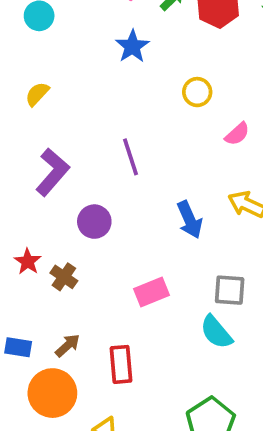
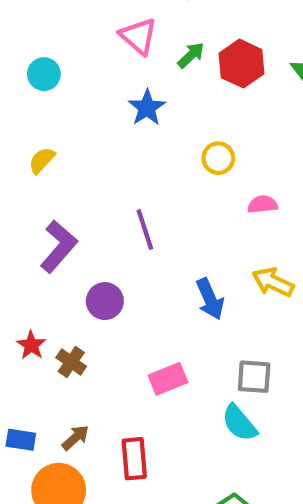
pink semicircle: (237, 134) -> (262, 204), turned -144

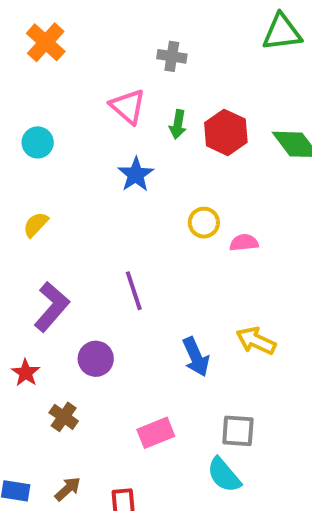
green arrow: (191, 55) -> (178, 124), turned 144
pink semicircle: (262, 204) -> (244, 243), moved
red star: (31, 345) -> (26, 373), moved

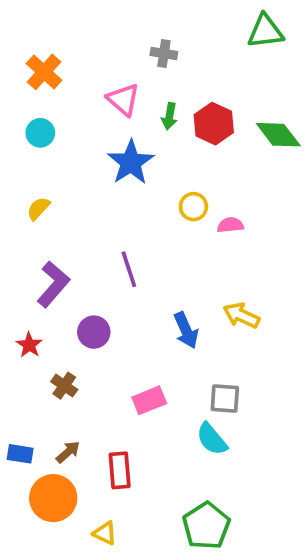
orange cross: (46, 42) -> (44, 72), moved
blue star: (136, 175) -> (131, 162), size x1.4

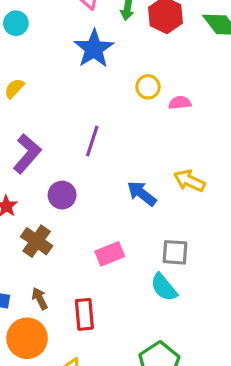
purple line: (129, 269) -> (92, 141), turned 36
blue arrow: (186, 330) -> (142, 193), turned 152
brown cross: (64, 386) -> (37, 241), size x1.4
brown arrow: (68, 452) -> (40, 298), turned -75

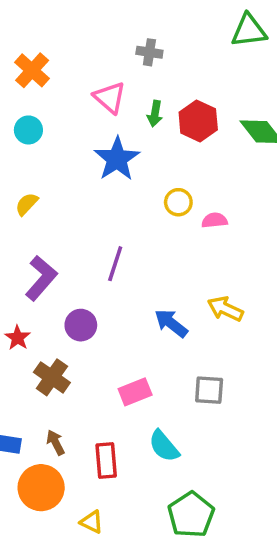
cyan semicircle: (164, 287) -> (164, 446), moved

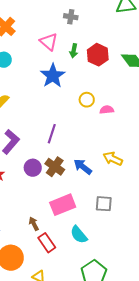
brown cross: (52, 377) -> (55, 167), moved
pink rectangle: (135, 392) -> (63, 205), size x1.4
brown arrow: (56, 442) -> (34, 224), moved
red rectangle: (106, 461) -> (47, 243), turned -30

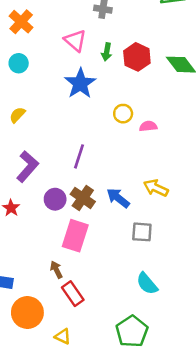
gray square: (104, 204) -> (142, 232), moved
pink rectangle: (63, 205) -> (75, 236), moved, turned -50
cyan semicircle: (79, 235) -> (147, 284), moved

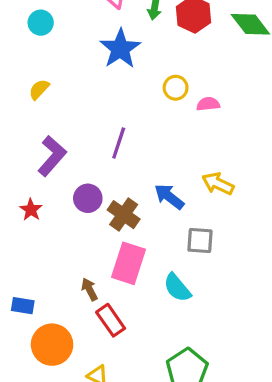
brown cross: (83, 198) -> (124, 215), moved
pink rectangle: (75, 236) -> (128, 263), moved
cyan semicircle: (147, 284) -> (177, 288), moved

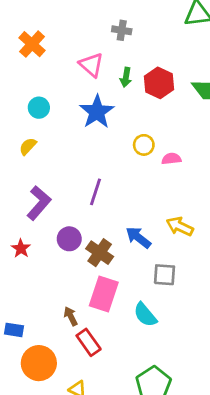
cyan circle: (41, 23) -> (39, 108), moved

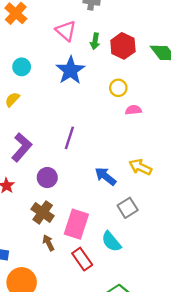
yellow circle: (144, 145) -> (118, 88), moved
brown cross: (100, 253) -> (43, 212), moved
gray square: (165, 275) -> (128, 208), turned -36
red rectangle: (89, 342) -> (82, 259), moved

